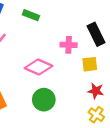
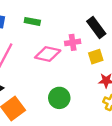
pink diamond: (39, 67) -> (48, 54), moved

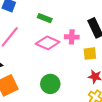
green rectangle: (32, 21) -> (45, 18), moved

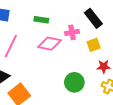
green circle: (50, 84) -> (74, 82), moved

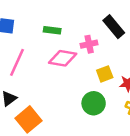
yellow square: (94, 45) -> (105, 74), moved

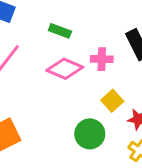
yellow square: (105, 74) -> (112, 101), turned -35

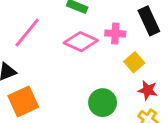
yellow square: (112, 101) -> (134, 62), moved

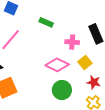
pink diamond: (81, 42) -> (57, 65), moved

